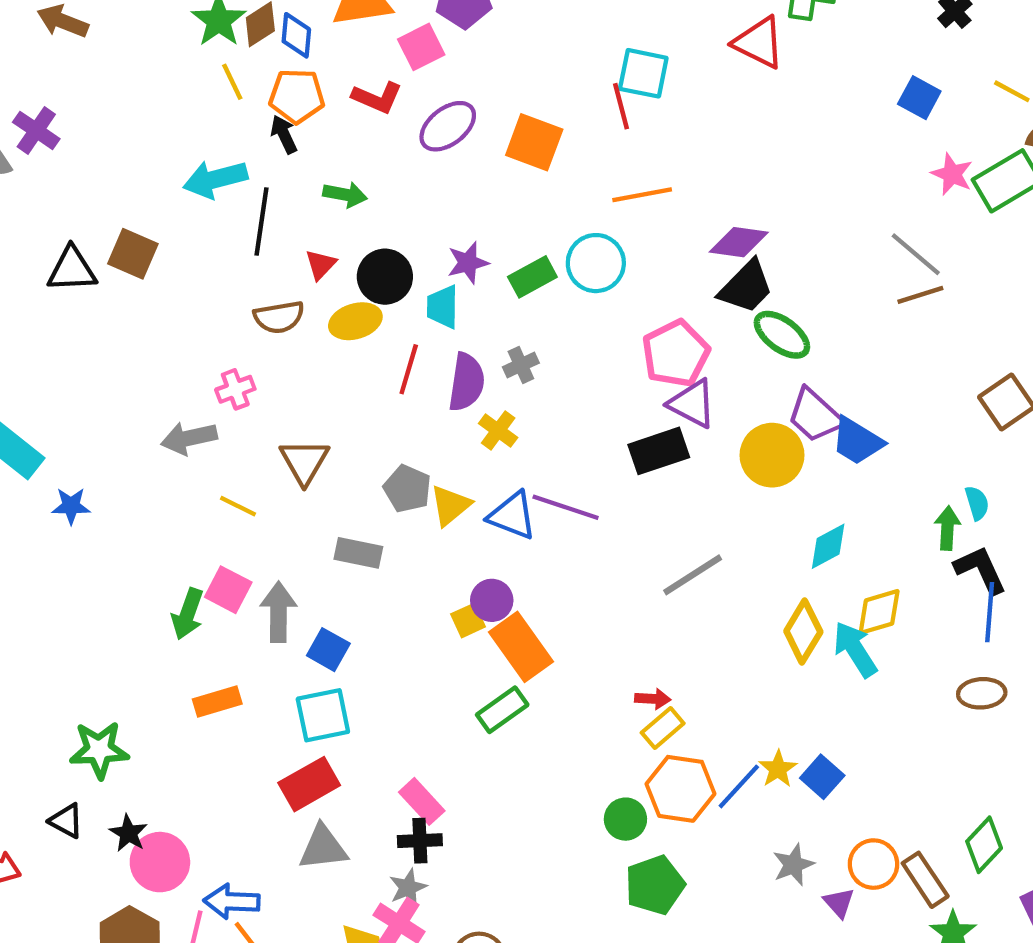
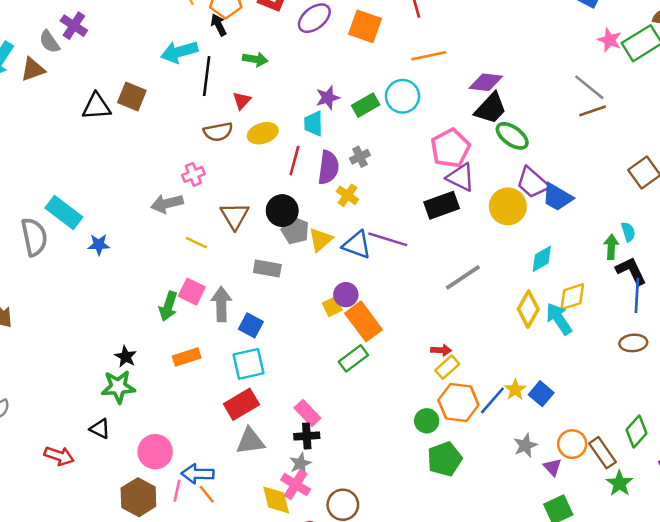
black circle: (385, 277) -> (282, 211), moved
black star: (128, 833) -> (126, 357), moved

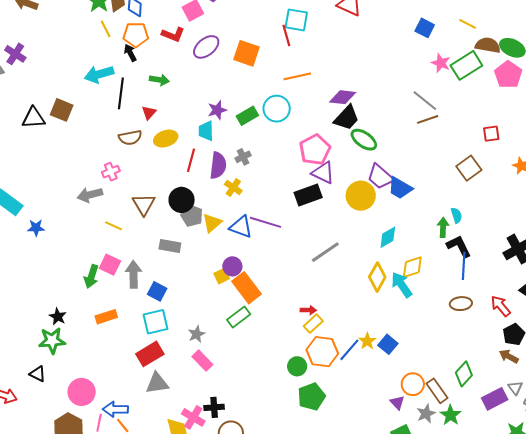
black cross: (307, 436) -> (214, 407), moved
gray star: (525, 445) -> (426, 414), moved
gray star: (300, 464) -> (197, 334), moved

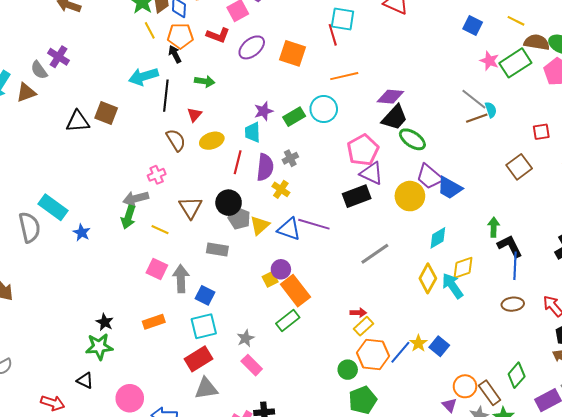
brown semicircle: (130, 138) -> (176, 140), turned -110
cyan semicircle: (456, 215) -> (491, 110), moved
blue star: (36, 228) -> (82, 233), turned 30
green arrow: (91, 276) -> (128, 217), moved

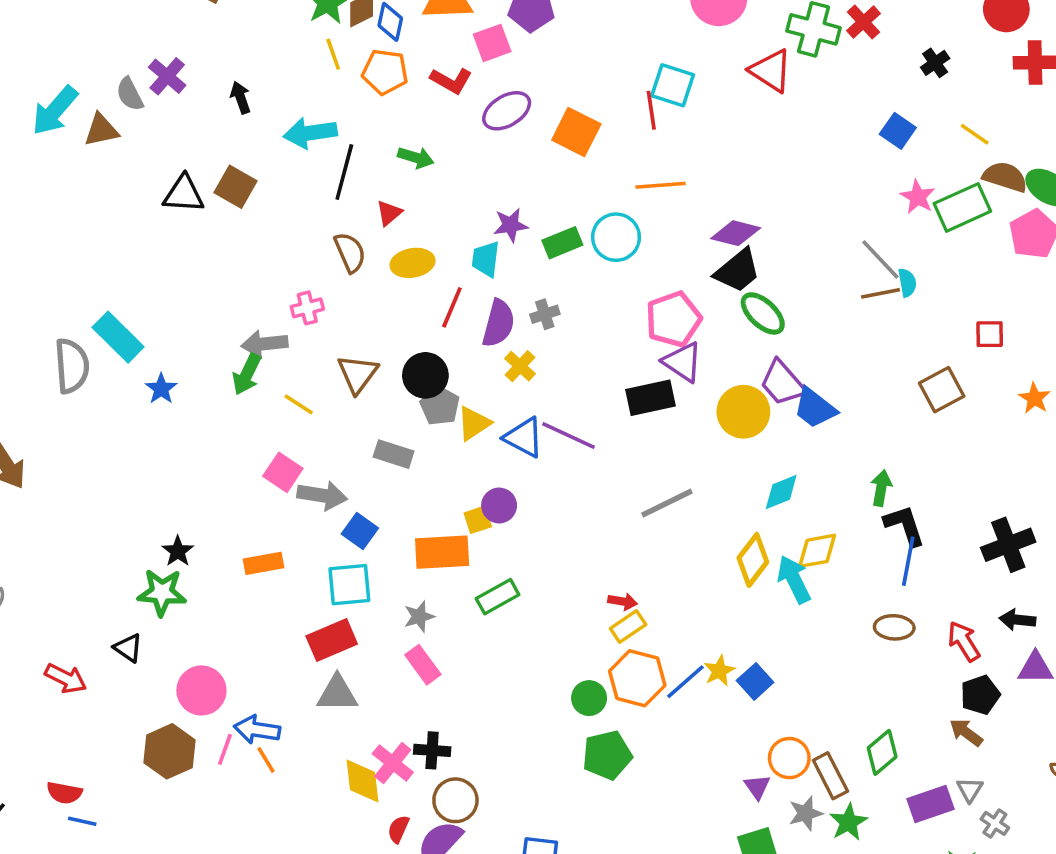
black arrow: (175, 54) -> (240, 97), moved
gray arrow: (181, 279) -> (322, 495), turned 92
orange rectangle: (295, 291) -> (442, 552), moved, turned -64

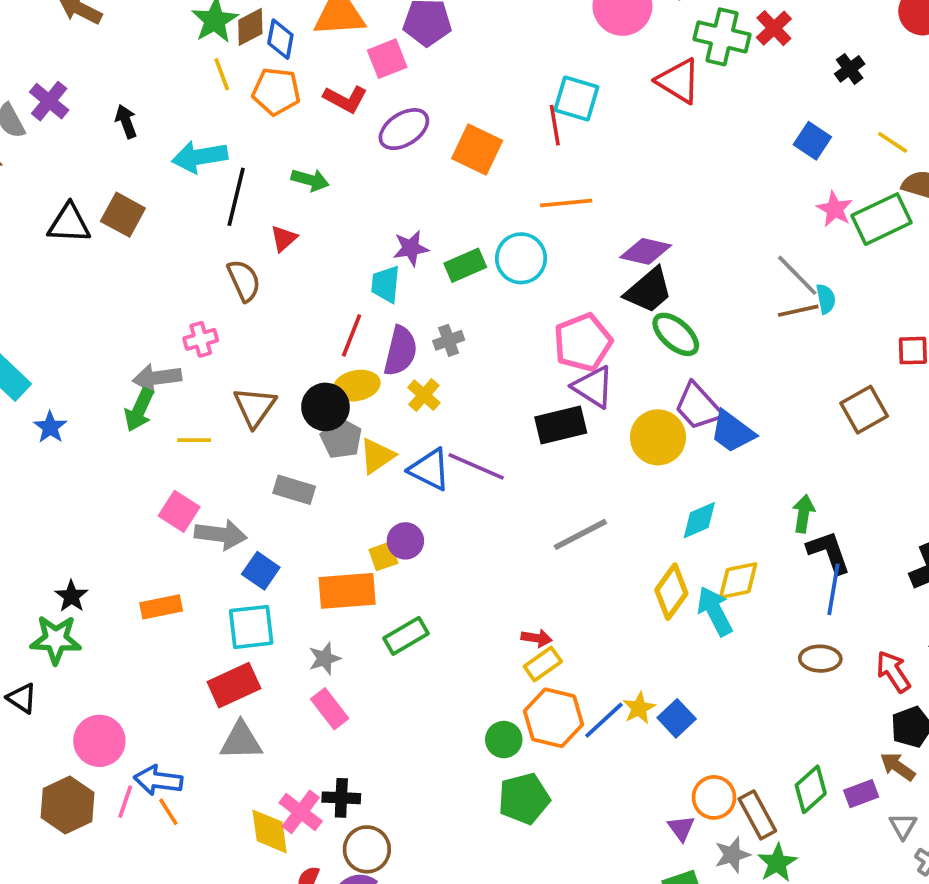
yellow ellipse: (413, 263) -> (357, 386), moved
yellow line: (299, 404) -> (194, 440), turned -32
purple rectangle: (931, 804) -> (861, 794), moved, size x0.7

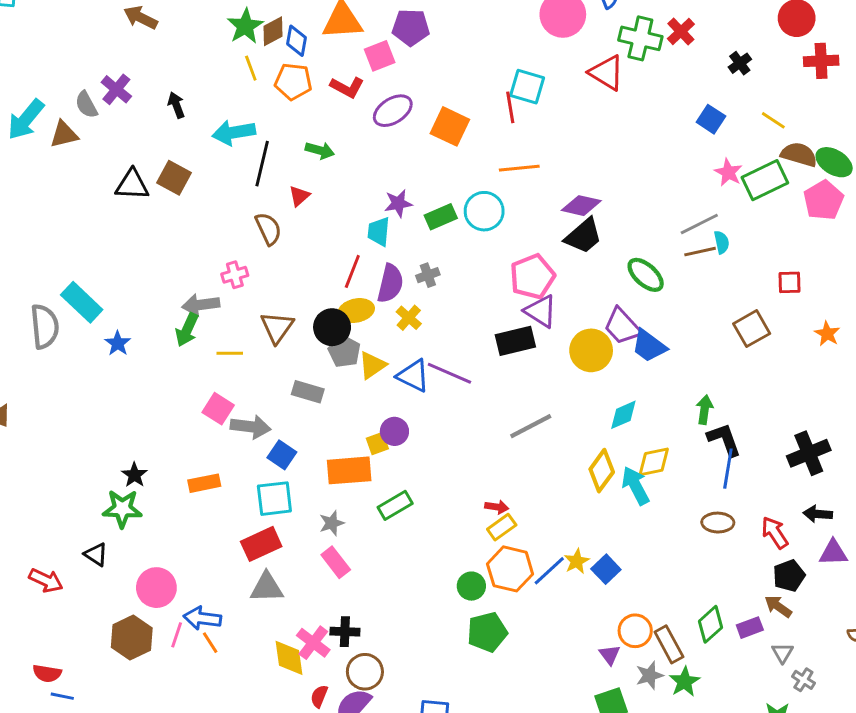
gray line: (797, 275) -> (699, 224), turned -72
green ellipse: (676, 334) -> (646, 275), moved

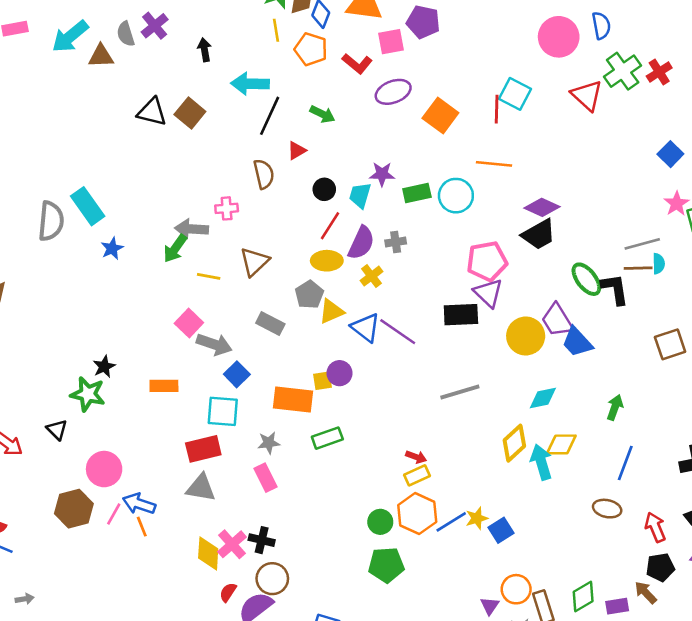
green cross: (640, 38) -> (623, 71), turned 30
black circle: (332, 327) -> (324, 189), moved, size x0.7
black L-shape: (724, 440) -> (615, 289), moved

